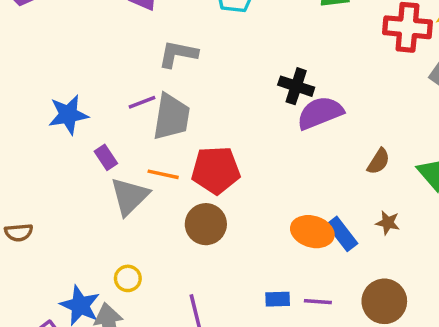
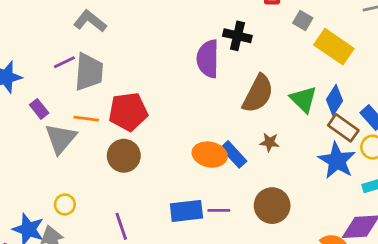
gray L-shape: (178, 54) -> (90, 21), turned 32
black cross: (296, 86) -> (237, 36), moved
purple semicircle: (320, 113) -> (208, 59), turned -63
brown semicircle: (378, 161) -> (258, 94), size x1.8
blue rectangle: (278, 299) -> (186, 211), size x1.6

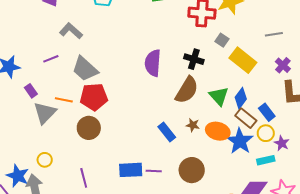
black cross: (237, 36) -> (194, 59), moved
gray trapezoid: (89, 72) -> (85, 69), moved, turned 124
orange ellipse: (210, 155) -> (218, 131), moved

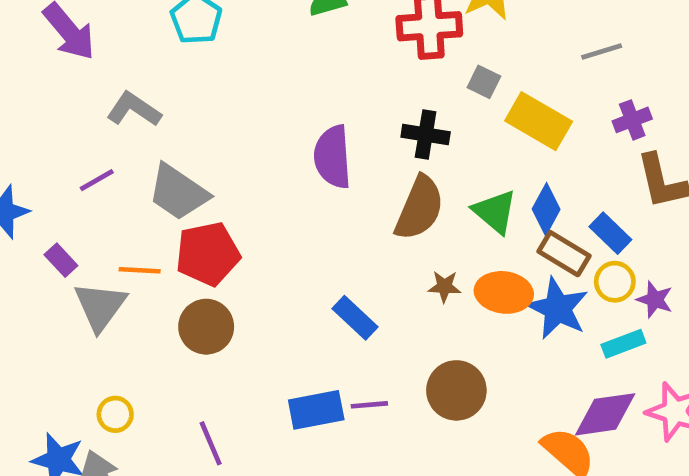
purple cross: (283, 65) -> (632, 120), turned 35
blue rectangle: (167, 132) -> (355, 318), moved

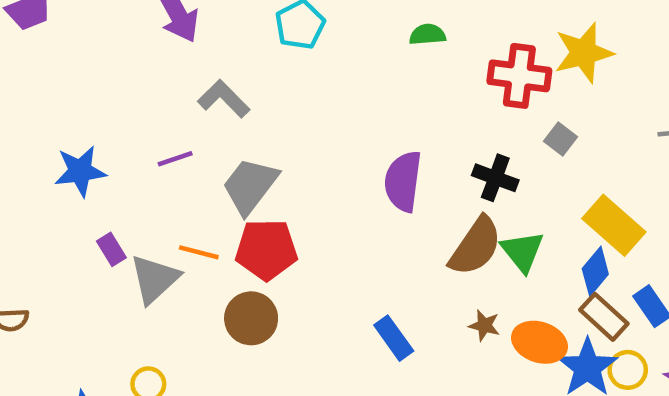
yellow rectangle: (539, 121) -> (614, 225), moved
gray trapezoid: (178, 192) -> (250, 186), turned 82
green triangle: (495, 212) -> (522, 251), moved
purple rectangle: (61, 260) -> (111, 249), moved
yellow circle: (615, 282) -> (628, 370), moved

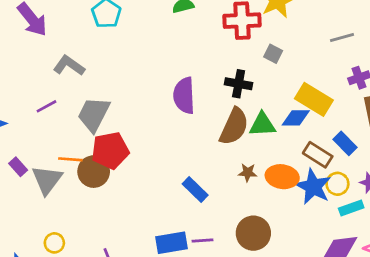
green triangle: (522, 251) -> (262, 124), turned -44
blue diamond: (595, 271) -> (296, 118), moved, turned 60
brown circle: (251, 318) -> (94, 172), moved

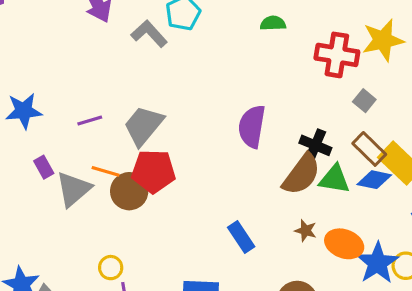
gray L-shape: (69, 66) -> (149, 34), moved
black cross: (239, 84) -> (315, 145), moved
purple line: (46, 106) -> (90, 120), moved
brown rectangle: (318, 155) -> (369, 149), moved
yellow circle: (54, 243) -> (111, 268), moved

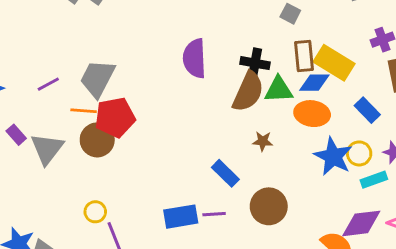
brown rectangle: (369, 149) -> (304, 56), turned 52
orange line: (106, 171) -> (84, 111), moved
blue rectangle: (241, 237) -> (225, 173), moved
orange ellipse: (344, 244) -> (312, 114), moved

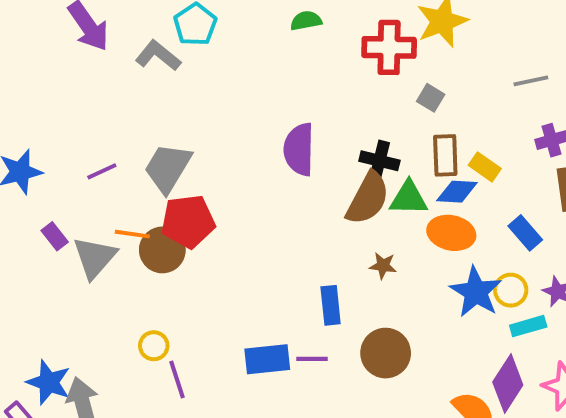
yellow rectangle: (334, 63) -> (485, 167), size x0.6
orange line: (84, 111) -> (132, 234), moved
blue rectangle: (225, 173) -> (331, 305), turned 36
purple diamond: (361, 223) -> (508, 384), turned -54

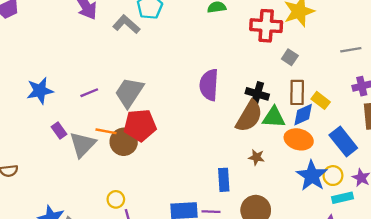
blue diamond: (457, 192) -> (303, 115), turned -30
blue rectangle: (525, 233) -> (343, 141), size x1.4

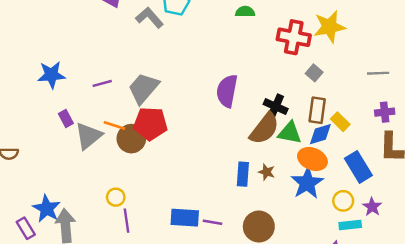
blue star: (312, 176) -> (307, 183), moved
blue rectangle: (224, 180) -> (243, 174), moved

